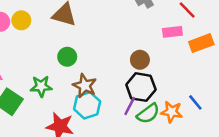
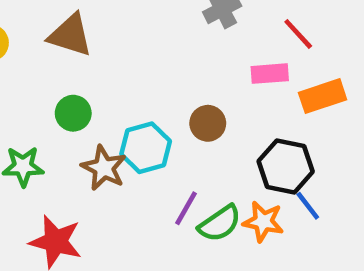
black hexagon: (141, 87) -> (286, 166), moved
cyan hexagon: (87, 105) -> (146, 148), moved

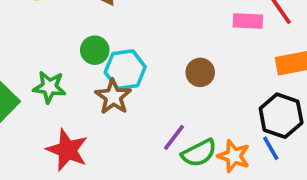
pink rectangle: (270, 74) -> (248, 21), moved
cyan hexagon: (146, 148) -> (125, 70), moved
black hexagon: (286, 166) -> (281, 116), moved

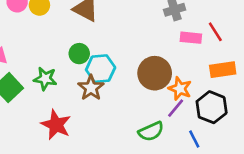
brown circle: (200, 72) -> (155, 73), size x1.6
purple line: (174, 137) -> (176, 108), moved
blue line: (271, 148) -> (194, 139), moved
orange star: (234, 156) -> (180, 89), moved

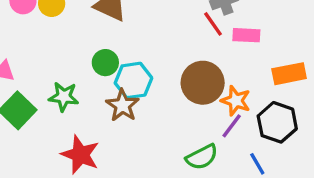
red line: (215, 32) -> (213, 24), moved

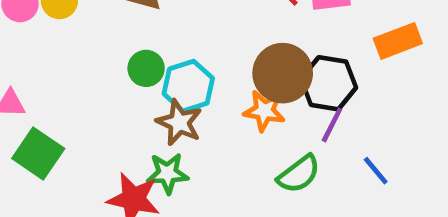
green star: (64, 97) -> (167, 173), moved
orange star: (236, 101) -> (264, 111), moved
black hexagon: (277, 122) -> (329, 83), moved

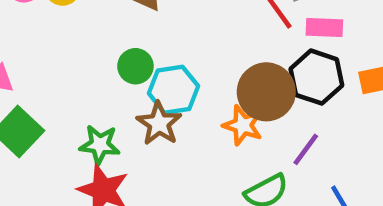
black hexagon: (329, 83) -> (316, 77), moved
green star: (167, 173) -> (100, 145), moved

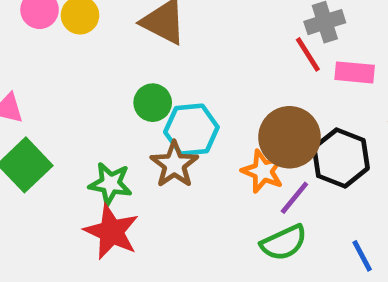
black hexagon: (316, 77) -> (341, 158), moved
purple line: (306, 149) -> (294, 198), moved

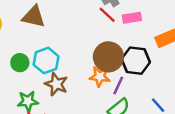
green circle: (153, 103) -> (20, 63), moved
cyan hexagon: (191, 130) -> (46, 60), moved

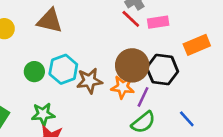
brown star: (56, 84) -> (89, 81), moved, turned -30

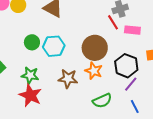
brown circle: (132, 65) -> (95, 48), moved
brown star: (89, 81) -> (68, 79), moved
purple line: (143, 97) -> (131, 84), moved

